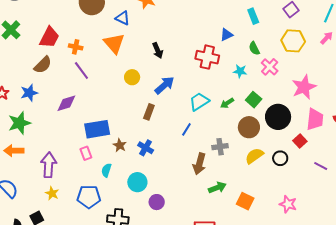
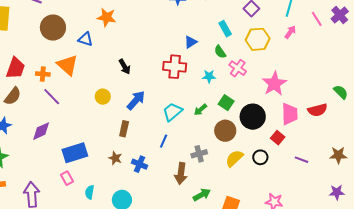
cyan rectangle: (253, 16) -> (225, 29), moved
orange triangle: (114, 43) -> (67, 65), moved
brown star: (120, 145) -> (115, 158), moved
blue cross: (146, 148) -> (140, 164), moved

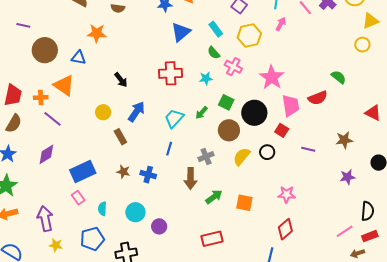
blue triangle: (191, 42) -> (181, 32), moved, size x1.5
brown rectangle: (124, 129) -> (120, 137), moved, turned -35

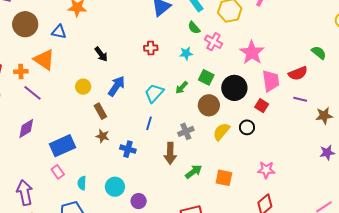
red cross: (171, 73) -> (151, 48), size x0.6
purple line: (308, 149) -> (300, 99), moved
brown star: (123, 172) -> (102, 136), moved

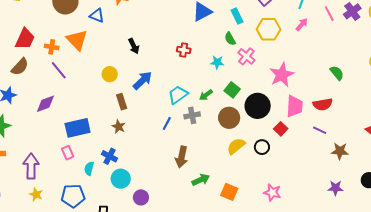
green semicircle: (319, 53) -> (337, 73), moved
gray cross: (186, 131) -> (192, 115), moved
blue cross: (128, 149) -> (110, 156), moved

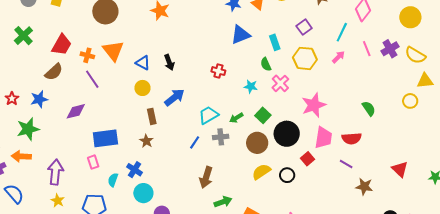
blue triangle: (97, 16) -> (143, 63), moved

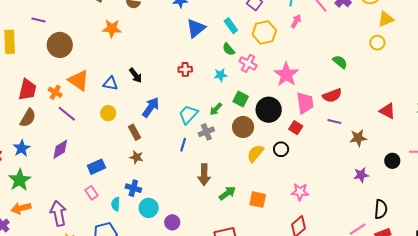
orange cross: (87, 55) -> (55, 92), turned 32
yellow circle: (142, 88) -> (108, 113), moved
blue rectangle: (105, 138) -> (96, 167), size x0.7

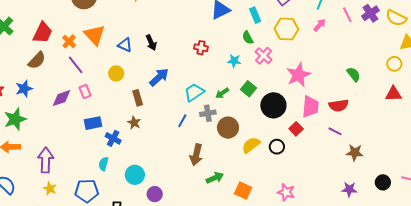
red triangle: (387, 111) -> (393, 94), moved, turned -42
brown circle: (243, 127) -> (228, 128), moved
blue cross: (133, 188) -> (113, 138), moved
pink rectangle: (92, 193) -> (85, 91), moved

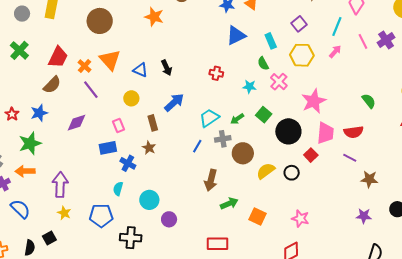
pink rectangle: (85, 91) -> (118, 126), moved

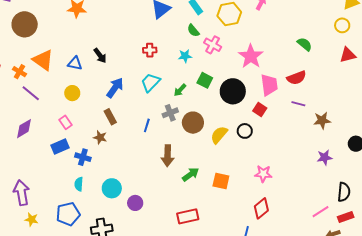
cyan trapezoid: (209, 118) -> (151, 82), moved
brown rectangle: (153, 123) -> (110, 117), moved

